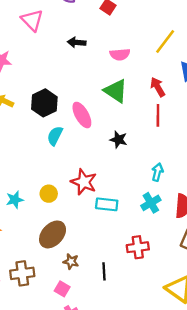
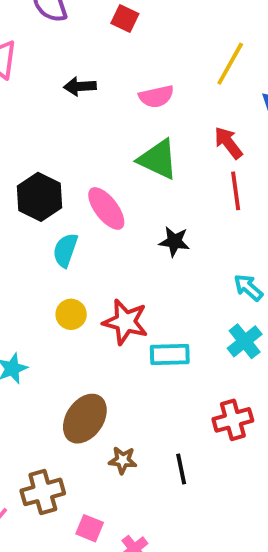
cyan arrow: (157, 172) -> (248, 288), turned -54
yellow circle: (49, 194) -> (71, 314), moved
pink square: (62, 289) -> (90, 528), moved

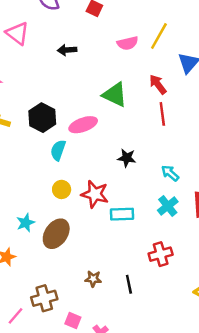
pink semicircle: (156, 96) -> (127, 43), moved
pink ellipse: (106, 208) -> (83, 125), turned -72
black star: (174, 242) -> (127, 158), moved
brown ellipse: (85, 419) -> (56, 234), moved

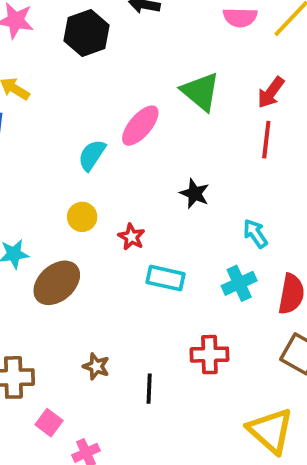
red arrow: (158, 84) -> (271, 93), turned -120
black hexagon: (42, 118) -> (87, 33), moved
pink ellipse: (83, 125) -> (140, 126), turned -44
red star: (95, 194) -> (131, 237), size x0.6

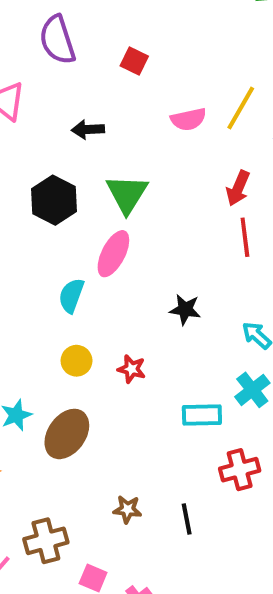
black hexagon: (87, 33) -> (54, 200), moved
green triangle: (201, 91) -> (127, 194), moved, turned 36
cyan rectangle: (166, 278) -> (202, 415), moved

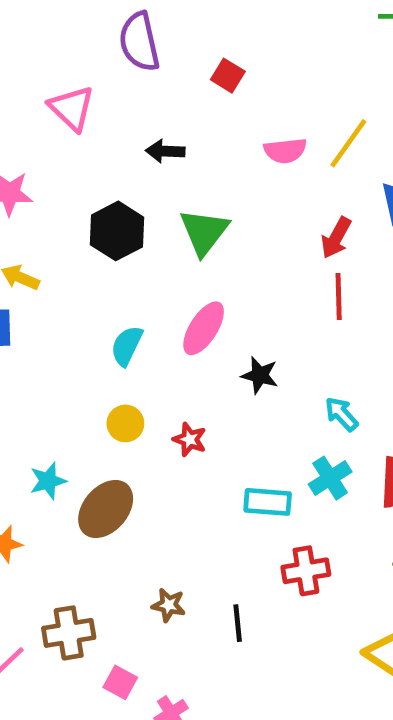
pink ellipse: (113, 254) -> (204, 328), moved

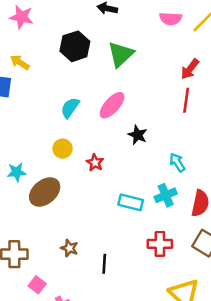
red cross: (306, 571) -> (160, 244), moved

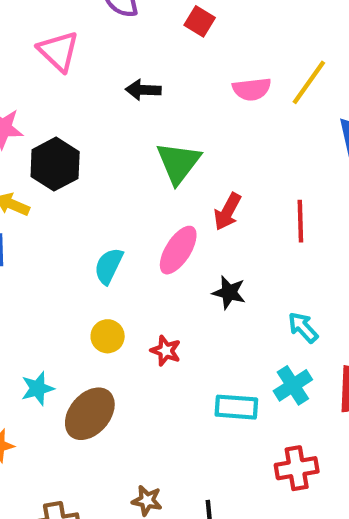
black hexagon: (75, 46) -> (55, 164), moved
red arrow: (190, 69) -> (228, 212), moved

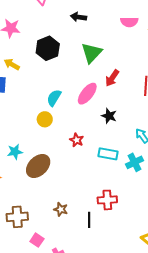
black hexagon: (55, 164) -> (48, 48), moved
yellow circle: (108, 336) -> (45, 119), moved
cyan rectangle: (236, 407) -> (108, 154), moved
red cross: (297, 468) -> (107, 200), moved

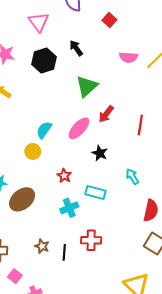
black arrow: (78, 17) -> (76, 48), turned 42
black hexagon: (48, 48) -> (44, 61), moved
cyan cross: (134, 162) -> (69, 208), moved
black line: (89, 220) -> (64, 252), moved

